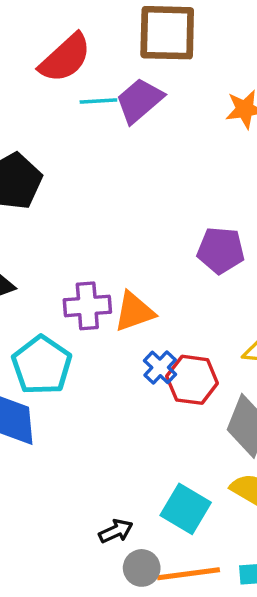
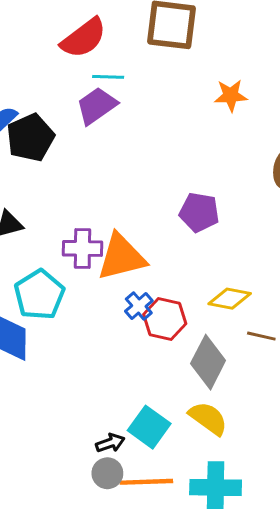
purple trapezoid: (139, 101) -> (97, 106), moved
orange triangle: (134, 312) -> (121, 257), size x1.4
black arrow: (116, 531) -> (110, 443), moved

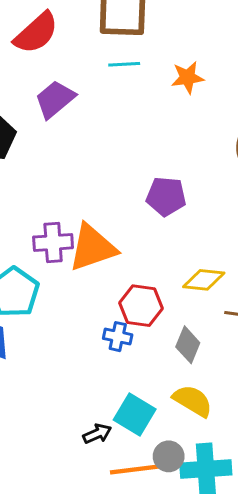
cyan line: (108, 77) -> (124, 64), moved
blue cross: (139, 306) -> (118, 337), moved, turned -32
gray diamond: (208, 362) -> (188, 345), size x0.7
gray circle: (107, 473) -> (169, 456), moved

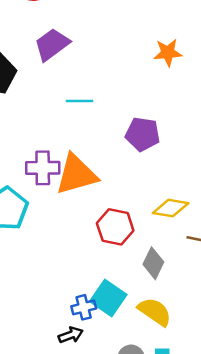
cyan line: (124, 64) -> (80, 101), moved
orange star: (188, 77) -> (168, 53), moved
blue cross: (118, 337) -> (84, 307), moved, turned -30
cyan square: (135, 415) -> (108, 298), moved

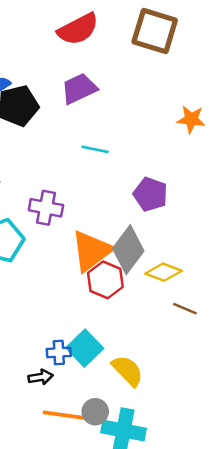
orange triangle: (76, 174) -> (91, 251), moved, turned -33
gray diamond: (153, 263) -> (128, 250), moved, size x1.5

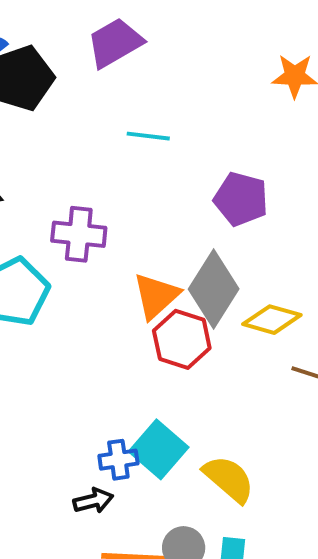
orange triangle: (91, 251) -> (156, 296), size x0.7

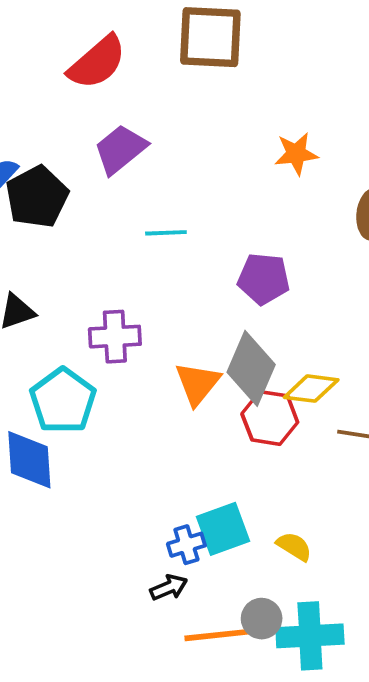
red hexagon: (182, 339) -> (270, 418), moved
cyan square: (159, 449) -> (223, 529), turned 38
yellow semicircle: (229, 479) -> (294, 546), size x0.7

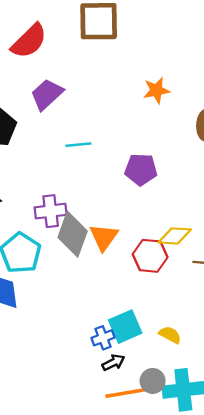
gray diamond: (251, 368) -> (73, 234), moved
black arrow: (169, 587) -> (113, 363), moved

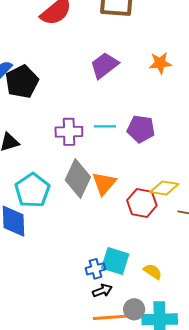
purple trapezoid: (47, 94) -> (104, 65), moved
cyan line: (78, 145) -> (105, 126), moved
purple cross: (51, 211) -> (69, 132), moved
cyan square: (125, 327) -> (115, 261), turned 36

